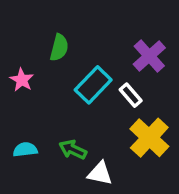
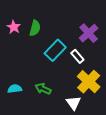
pink star: (22, 80) -> (14, 27), moved
white triangle: (100, 173) -> (73, 103), moved, turned 42

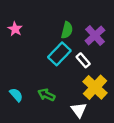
green semicircle: (35, 28) -> (67, 30), moved
cyan semicircle: (15, 89) -> (16, 95), turned 56

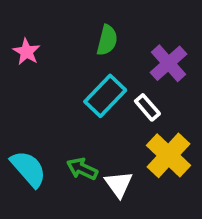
green semicircle: (67, 30) -> (107, 40), moved
cyan semicircle: (16, 95) -> (28, 169), size x1.5
white triangle: (79, 110) -> (119, 184), moved

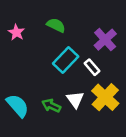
green semicircle: (107, 40) -> (56, 25), moved, turned -78
white triangle: (119, 184) -> (75, 100), moved

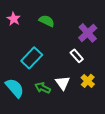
pink star: (16, 32) -> (14, 19), moved
cyan rectangle: (66, 60) -> (32, 58), moved
yellow cross: (105, 97) -> (88, 81), size x0.6

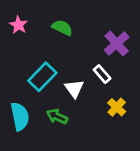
white triangle: (63, 83) -> (74, 89), moved
cyan semicircle: (15, 88) -> (20, 116), turned 30

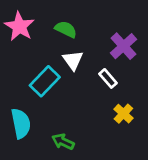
pink star: (19, 25) -> (19, 26), size x1.5
white triangle: (74, 89) -> (73, 60), moved
green arrow: (57, 116) -> (63, 142), moved

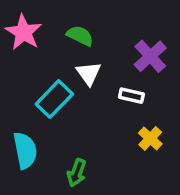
white rectangle: (108, 78) -> (131, 96), turned -36
green arrow: (63, 142) -> (77, 173), turned -95

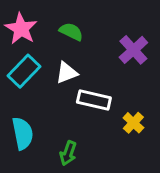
white triangle: (89, 73) -> (67, 73), moved, turned 45
white rectangle: (131, 96) -> (94, 100), moved, size x1.5
cyan rectangle: (54, 99) -> (24, 71), moved

